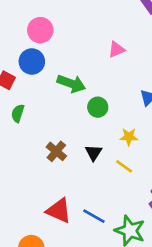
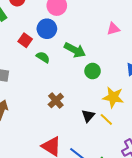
green semicircle: (18, 113) -> (43, 57), moved, turned 96
yellow star: (129, 137) -> (113, 97), size x1.5
black triangle: (93, 153) -> (88, 116), moved

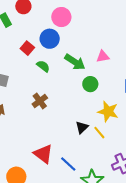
pink triangle: (113, 29) -> (103, 56), moved
brown cross: (56, 101) -> (40, 101), moved

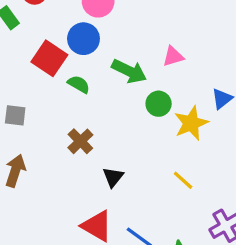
red square: (27, 48) -> (49, 58), size x1.5
yellow star: (108, 112) -> (191, 123), moved, turned -30
black triangle: (82, 127) -> (113, 177), moved

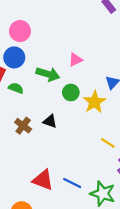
black triangle: (113, 177) -> (50, 121), moved, turned -40
yellow line: (183, 180) -> (108, 143), moved

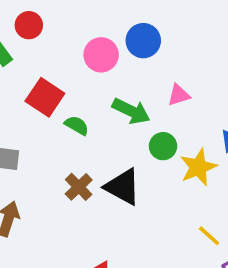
pink circle: (20, 31) -> (101, 55), moved
blue circle: (14, 57) -> (143, 41), moved
black triangle: (50, 121) -> (123, 187), size x1.6

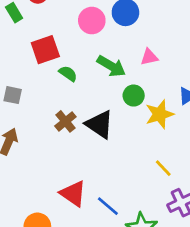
red square: (45, 97) -> (45, 50), turned 32

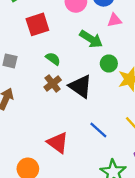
pink triangle: (149, 57) -> (114, 20), moved
green semicircle: (68, 74) -> (53, 59), moved
blue line: (108, 206) -> (98, 130), moved

